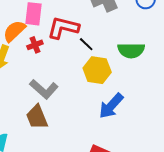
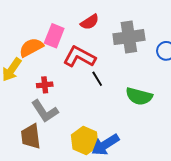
red cross: (35, 45) -> (45, 85), moved
yellow hexagon: (97, 70) -> (85, 141), moved

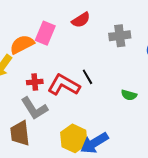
gray cross: (129, 37) -> (120, 36), size x0.7
red L-shape: (79, 57) -> (64, 85), moved
green semicircle: (139, 96) -> (129, 95), size x0.6

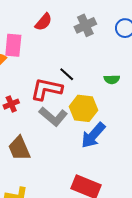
red cross: (35, 82) -> (11, 104), moved
gray L-shape: (34, 108) -> (53, 116), moved
yellow hexagon: (74, 138) -> (83, 108), moved

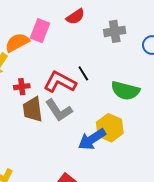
green semicircle: (112, 79) -> (125, 91), size x1.8
yellow hexagon: (83, 108) -> (110, 128), moved
brown trapezoid: (19, 148) -> (33, 109), moved

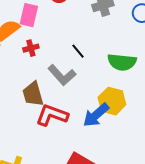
red L-shape: (60, 82) -> (52, 115), moved
red cross: (22, 87) -> (31, 48), moved
gray L-shape: (59, 110) -> (62, 75), moved

